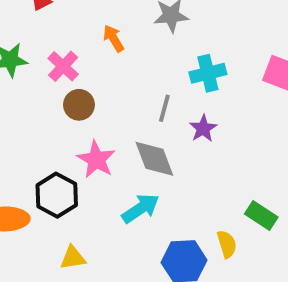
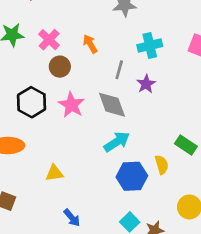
orange arrow: (114, 38) -> (90, 44), moved
black hexagon: (57, 195) -> (31, 102), moved
cyan arrow: (141, 208) -> (117, 142), moved

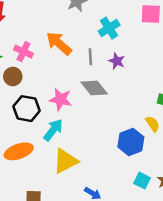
orange arrow: (90, 44) -> (59, 43), size x1.6
brown circle: (60, 67) -> (13, 76), moved
cyan arrow: (117, 142) -> (53, 130), moved
yellow triangle: (54, 173) -> (65, 161), size x1.6

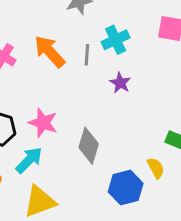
gray line: (90, 57) -> (87, 55), moved
gray diamond: (94, 88) -> (89, 146), moved, turned 48

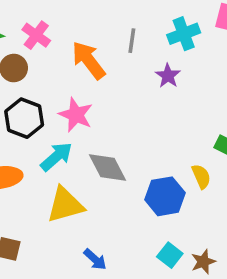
cyan cross: (116, 40) -> (184, 34), moved
orange arrow: (50, 51) -> (89, 60), moved
gray diamond: (89, 146) -> (108, 167), moved, turned -48

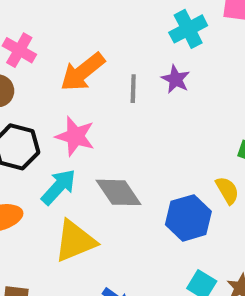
gray line: (132, 41) -> (133, 89), moved
orange arrow: (89, 60) -> (83, 72), turned -84

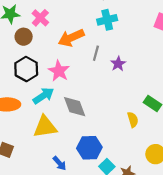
cyan cross: (188, 29) -> (107, 20), moved
purple star: (176, 79) -> (118, 64), moved
blue hexagon: (188, 218) -> (89, 148), moved

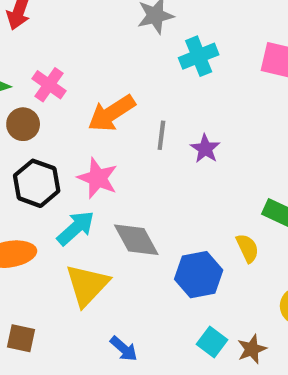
cyan cross: (107, 20) -> (199, 56), moved
yellow triangle: (45, 127) -> (87, 285), turned -30
blue hexagon: (89, 148) -> (199, 275), moved

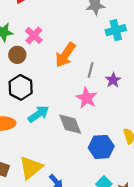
orange arrow: (111, 113) -> (65, 55), turned -30
pink star: (98, 178) -> (87, 98), moved
yellow triangle: (87, 285) -> (31, 168), moved

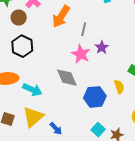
purple star: (113, 80) -> (102, 47), moved
cyan arrow: (39, 114) -> (32, 90), moved, turned 60

